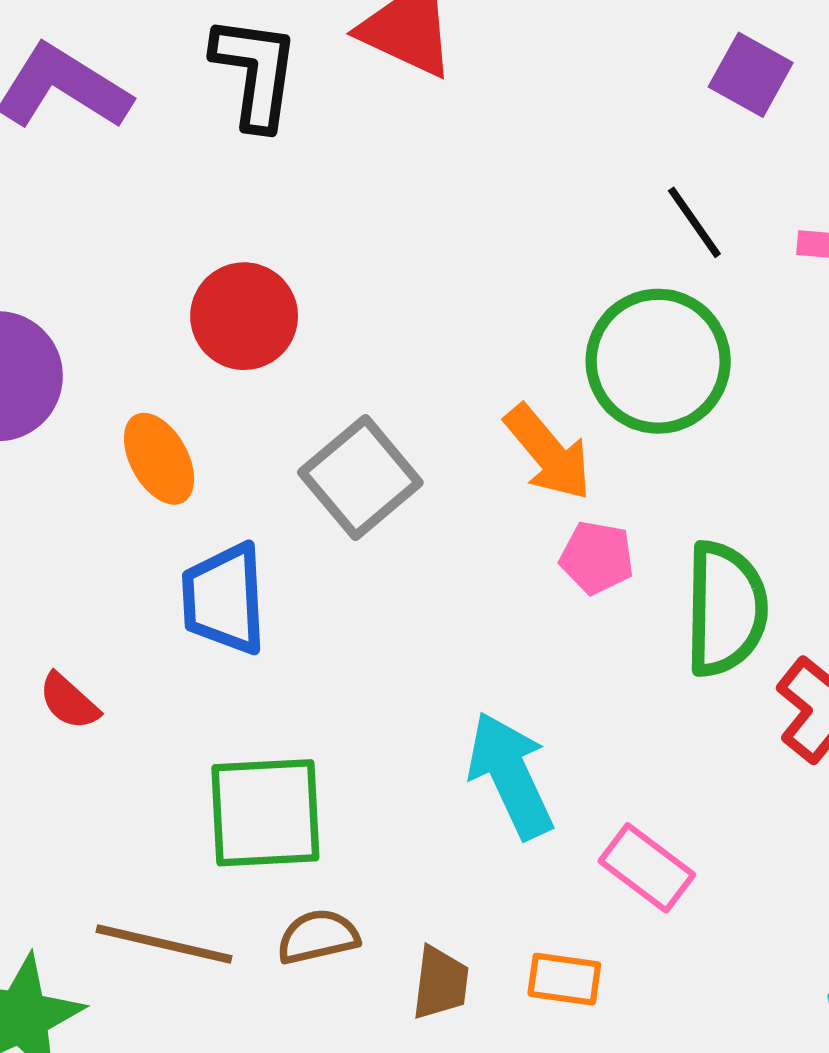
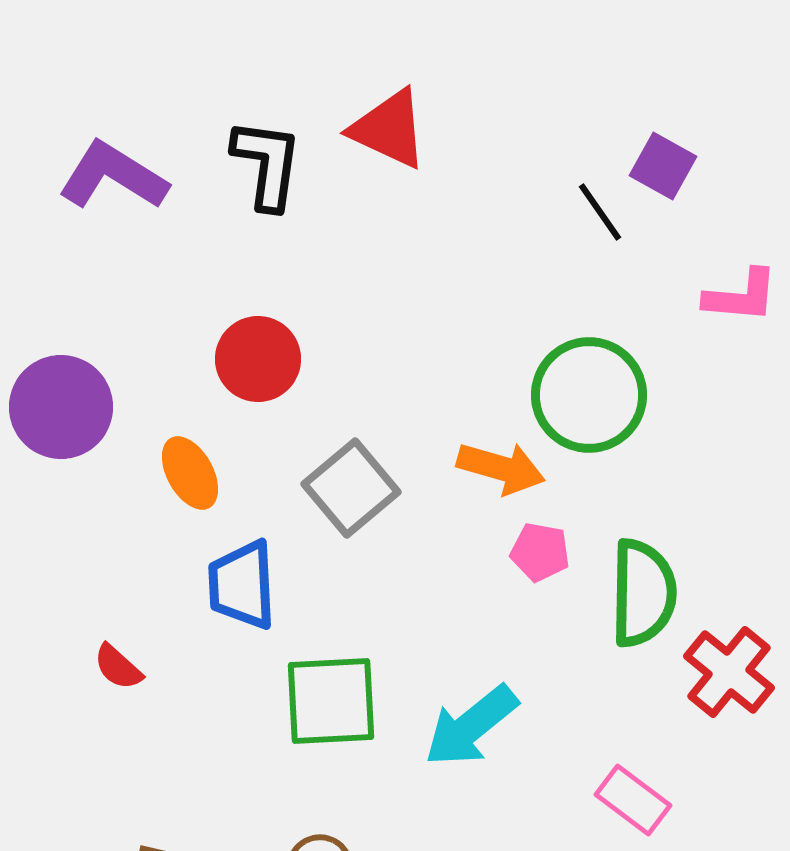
black line: (694, 222) -> (600, 212), moved
orange arrow: (548, 452) -> (501, 468), turned -34
cyan arrow: (511, 775) -> (471, 726), turned -104
green square: (265, 813) -> (331, 701), moved
pink rectangle: (647, 868) -> (633, 800), moved

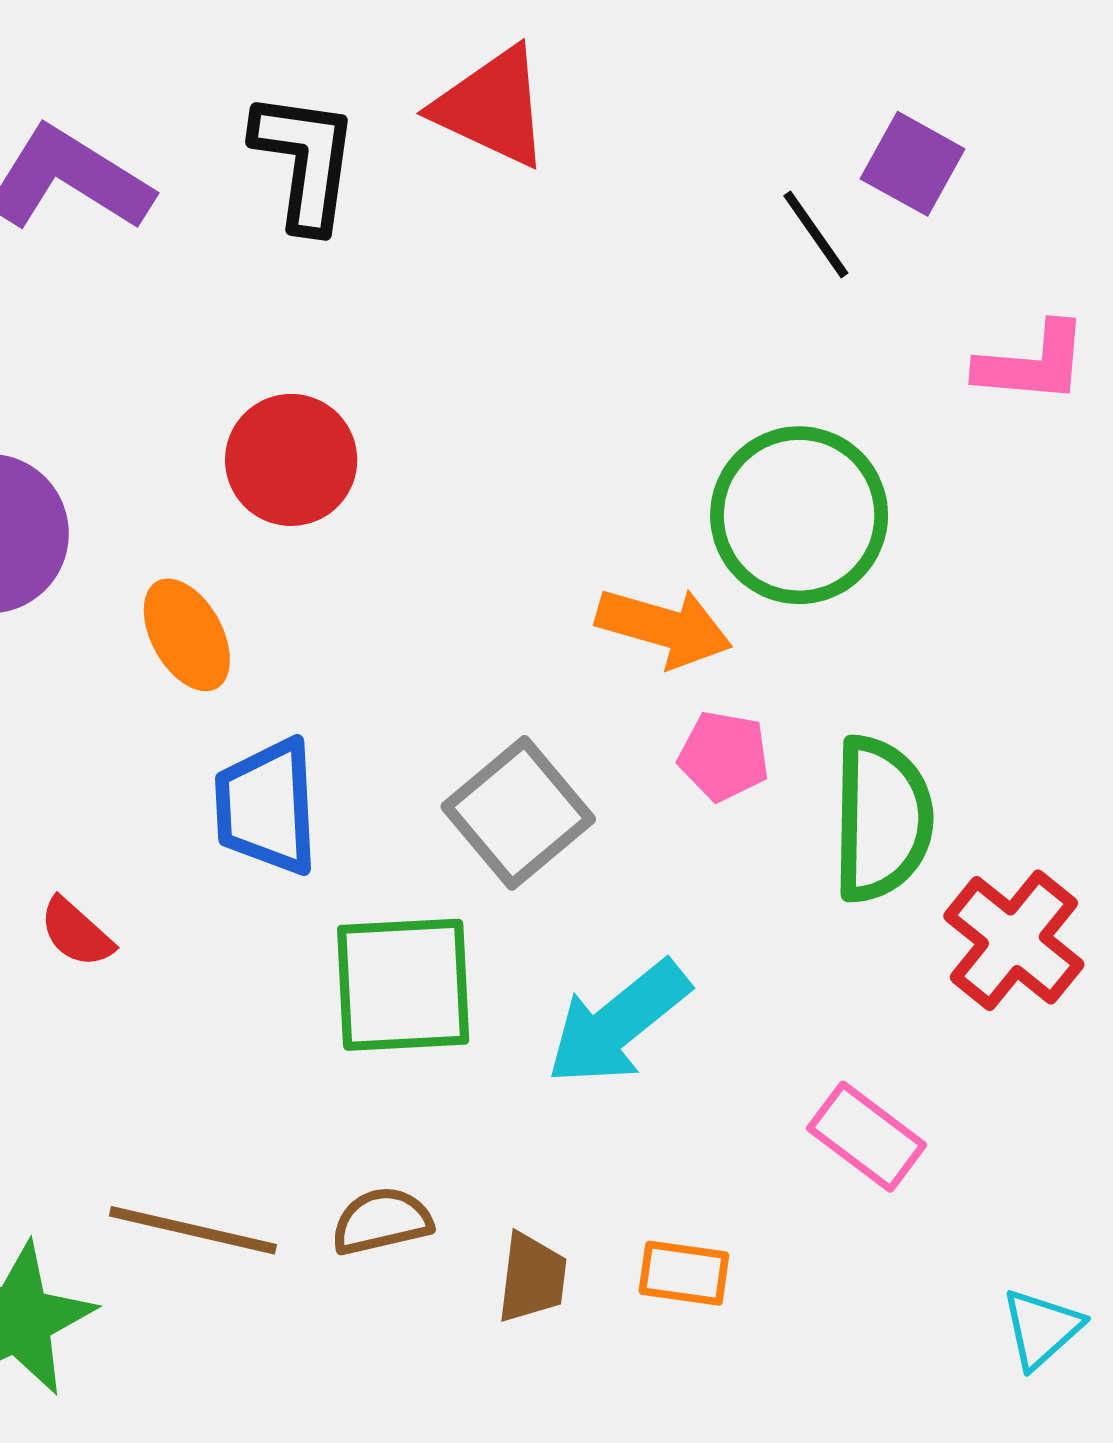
gray square: (351, 488) -> (518, 813), moved

